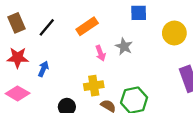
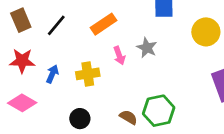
yellow cross: (94, 86) -> (88, 74), moved

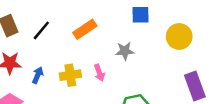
gray star: (147, 48) -> (125, 51), turned -30
pink arrow: (119, 56) -> (99, 73), moved

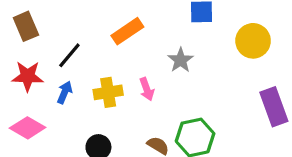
black line: (41, 30) -> (69, 55), moved
gray star: (125, 51) -> (181, 60), turned -30

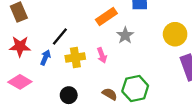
orange rectangle: (127, 31) -> (106, 16), moved
yellow circle: (253, 41) -> (175, 34), moved
black line: (69, 55) -> (60, 36), moved

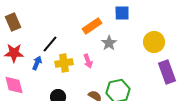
pink diamond: (20, 82) -> (14, 85), turned 45

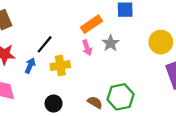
pink arrow: (88, 61) -> (87, 48), moved

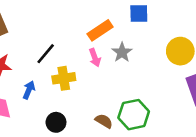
blue arrow: (30, 66) -> (29, 90), moved

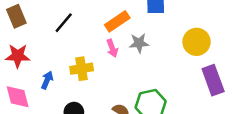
gray star: (122, 52) -> (139, 43), turned 30
black line: (46, 54) -> (64, 23), moved

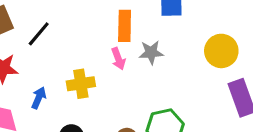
orange rectangle: (117, 21) -> (125, 26), turned -55
black line: (64, 23) -> (39, 34), moved

